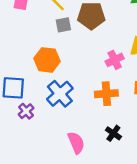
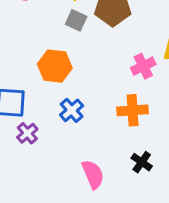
gray square: (63, 25) -> (76, 20), turned 35
blue cross: (60, 94) -> (72, 110), size x0.7

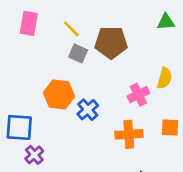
blue cross: (72, 110) -> (88, 110), moved

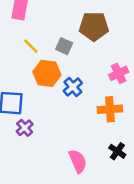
yellow line: (71, 29) -> (31, 46), moved
gray square: (78, 53) -> (64, 46), moved

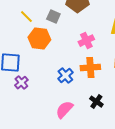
pink cross: (119, 73) -> (86, 41), moved
blue cross: (73, 87) -> (65, 76), moved
pink semicircle: (78, 161) -> (64, 110), turned -114

